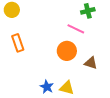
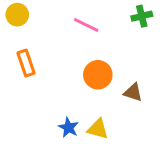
green cross: (88, 11) -> (142, 16), moved
pink line: (76, 29) -> (86, 25), moved

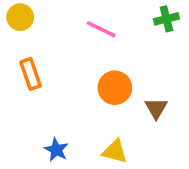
brown triangle: (133, 92) -> (156, 108), turned 42
blue star: (69, 127) -> (56, 150), moved

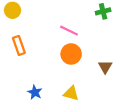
pink line: (101, 29) -> (69, 31), moved
brown triangle: (156, 108) -> (105, 67), moved

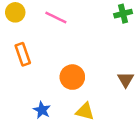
pink line: (69, 31) -> (56, 17), moved
orange circle: (71, 54) -> (72, 77), moved

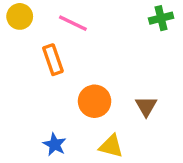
orange rectangle: (23, 54) -> (53, 60), moved
brown triangle: (126, 80) -> (146, 106), moved

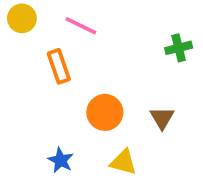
green cross: (161, 18) -> (179, 48), moved

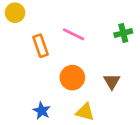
pink line: (81, 26) -> (74, 34), moved

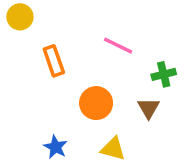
green cross: (123, 33) -> (164, 74), moved
pink line: (74, 34) -> (118, 46), moved

